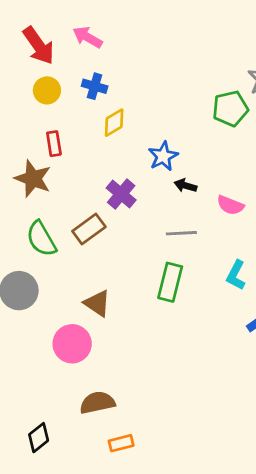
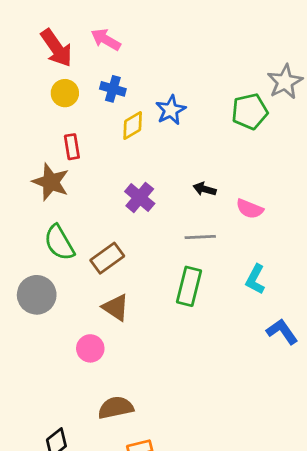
blue star: (163, 156) -> (171, 110), moved
brown rectangle: (89, 229) -> (107, 258), moved
pink circle: (72, 344) -> (90, 348), size x0.7

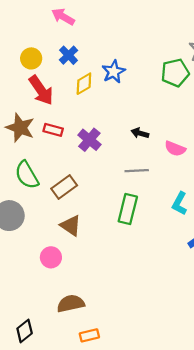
red arrow: (56, 48) -> (41, 90), moved
blue cross: (113, 89) -> (69, 55), turned 30
red rectangle: (72, 147) -> (53, 130), moved, turned -66

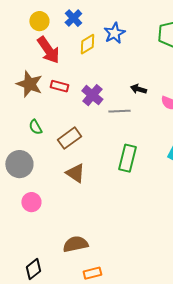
gray line: (137, 171) -> (119, 111), moved
green semicircle: (27, 175) -> (35, 127), size x0.6
pink circle: (51, 257) -> (31, 202), moved

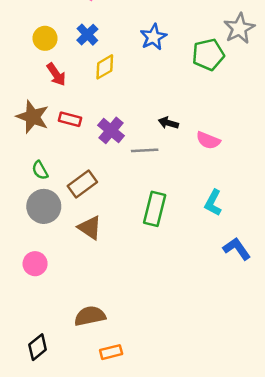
blue star: (114, 33) -> (153, 37), moved
red arrow: (48, 50) -> (56, 74), size x0.7
gray circle: (19, 164) -> (44, 206), moved

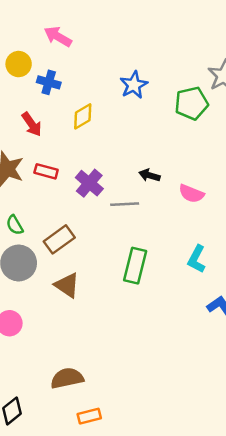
blue cross: (87, 35) -> (49, 82), moved, turned -30
yellow circle: (45, 38) -> (19, 64), moved

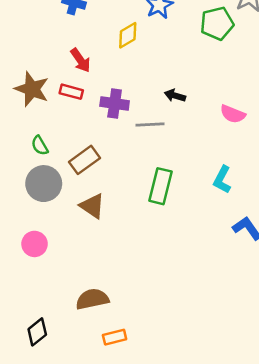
yellow diamond: (83, 116) -> (128, 35), moved
red arrow: (32, 124) -> (80, 60), moved
purple cross: (89, 183) -> (115, 104), turned -32
pink semicircle: (191, 194) -> (233, 114), moved

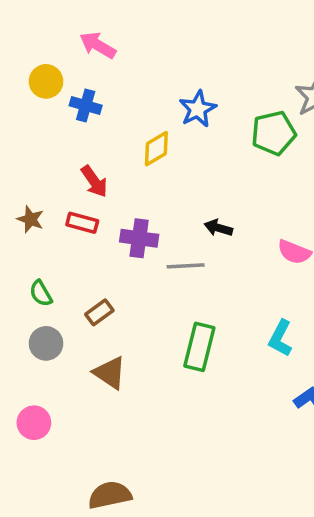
brown star: (32, 89) -> (30, 219), size x0.6
brown rectangle: (84, 160) -> (99, 312), size x0.7
gray circle: (44, 184) -> (46, 343), size x0.7

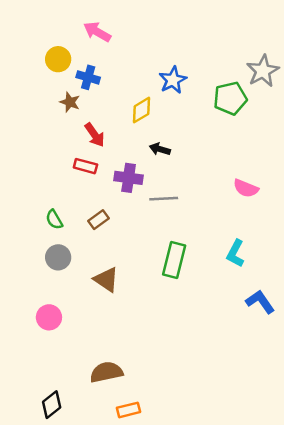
brown star: (30, 219) -> (70, 102), moved
black arrow: (218, 228) -> (160, 149), moved
brown rectangle: (99, 312) -> (99, 220), moved

